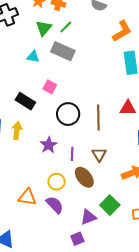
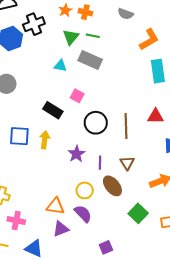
green line: (66, 27) -> (93, 36), turned 56
purple triangle: (88, 217) -> (61, 229), moved

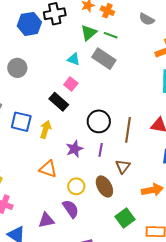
pink square: (77, 96) -> (71, 84), moved
purple line: (100, 163) -> (101, 150), moved
orange triangle: (55, 206) -> (48, 169), moved

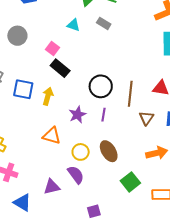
gray rectangle: (104, 59) -> (104, 23), size x0.6
pink square: (71, 84) -> (53, 48), moved
brown triangle: (123, 166) -> (146, 118), moved

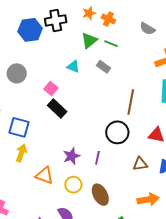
black circle: (101, 86) -> (117, 132), moved
brown line: (130, 94) -> (131, 102), moved
yellow arrow: (48, 96) -> (21, 153), moved
brown triangle: (146, 118) -> (140, 164), turned 42
yellow circle: (81, 152) -> (73, 185), moved

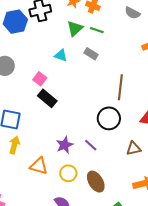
purple line: (97, 158) -> (91, 145), turned -56

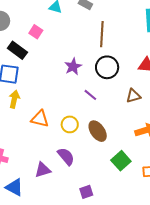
brown line: (120, 87) -> (102, 34), moved
black rectangle: (47, 98) -> (17, 50), moved
purple star: (65, 145) -> (73, 67), moved

